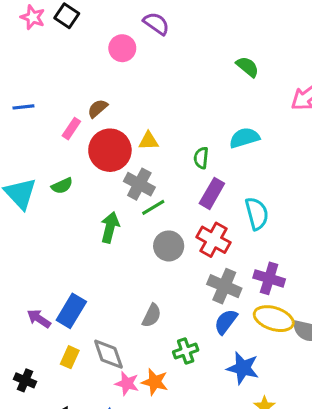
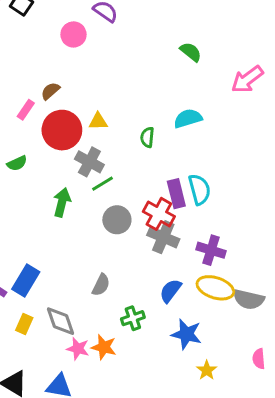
purple rectangle: (212, 193) -> (176, 194), moved, turned -44
gray cross: (224, 286) -> (163, 237), moved

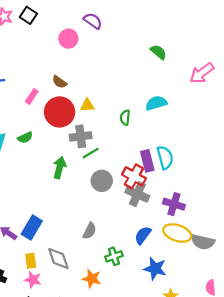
brown semicircle: (50, 91) -> (60, 82), moved, turned -104
gray cross: (89, 162) -> (81, 136), turned -35
yellow rectangle: (24, 324) -> (31, 261), turned -32
pink star: (78, 349) -> (33, 280), moved

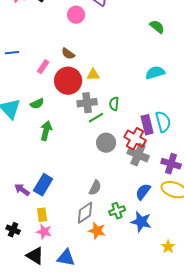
green semicircle: (125, 118) -> (114, 104), moved
green arrow: (60, 168) -> (46, 131), moved
gray diamond: (58, 259) -> (85, 213), moved, turned 75
blue star: (155, 269) -> (141, 222), moved

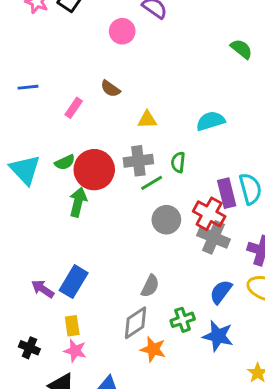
cyan semicircle: (155, 73) -> (211, 121), moved
red circle: (68, 81) -> (94, 170), moved

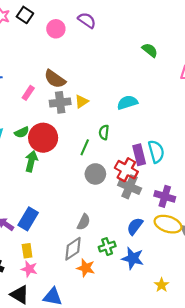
pink circle: (122, 31) -> (56, 29), moved
brown semicircle: (110, 89) -> (55, 79), size x1.5
yellow triangle: (147, 120) -> (82, 101), turned -32
gray cross: (138, 161) -> (60, 102), moved
green line: (152, 183) -> (85, 147), turned -35

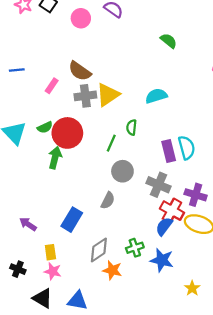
green semicircle: (150, 50) -> (169, 41), moved
yellow triangle: (82, 101) -> (108, 95), size x1.6
red cross: (126, 170) -> (172, 211), moved
blue rectangle: (28, 219) -> (72, 220), moved
gray semicircle: (84, 222) -> (108, 200), moved

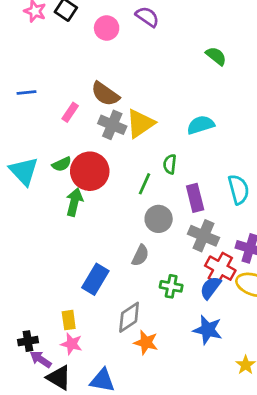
gray cross: (85, 96) -> (112, 125), turned 30
purple rectangle: (169, 151) -> (195, 198), moved
purple arrow: (28, 224) -> (41, 359), moved
green cross: (135, 248) -> (171, 286), moved, turned 30
black cross: (18, 269) -> (28, 341), turned -32

